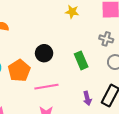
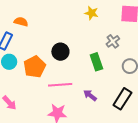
gray cross: (106, 39) -> (113, 41), moved, turned 32
purple arrow: (87, 98) -> (90, 95), moved, turned 136

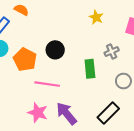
orange pentagon: (35, 67) -> (25, 60), turned -30
purple arrow: (90, 95) -> (66, 114), moved, size x1.6

